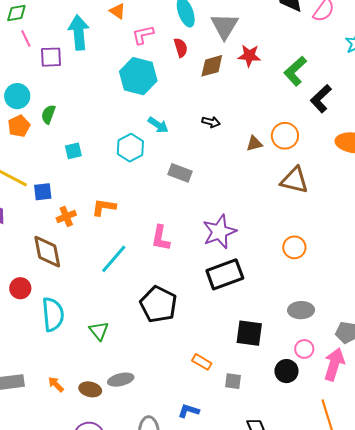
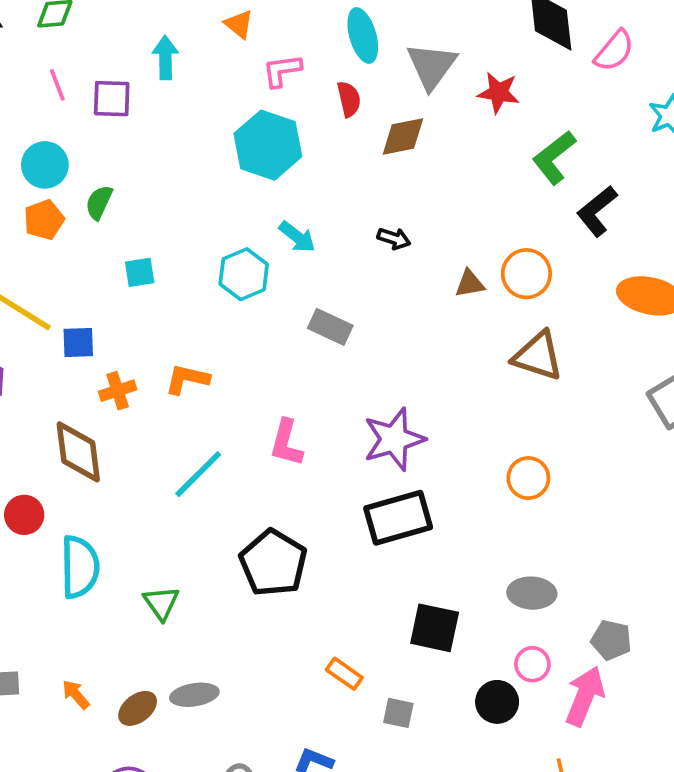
cyan arrow: (79, 32) -> (165, 58), size x0.7
pink line: (26, 38) -> (57, 85), moved
red star: (249, 56) -> (499, 93), moved
brown ellipse: (90, 389) -> (138, 708), turned -55

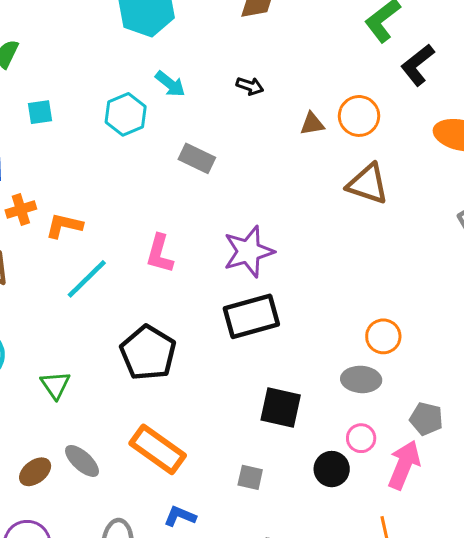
orange L-shape: (187, 379) -> (64, 226), moved
orange circle: (528, 478) -> (383, 336), moved
orange rectangle: (344, 674) -> (158, 449), moved, size x1.8
gray ellipse: (194, 695) -> (82, 461), turned 51

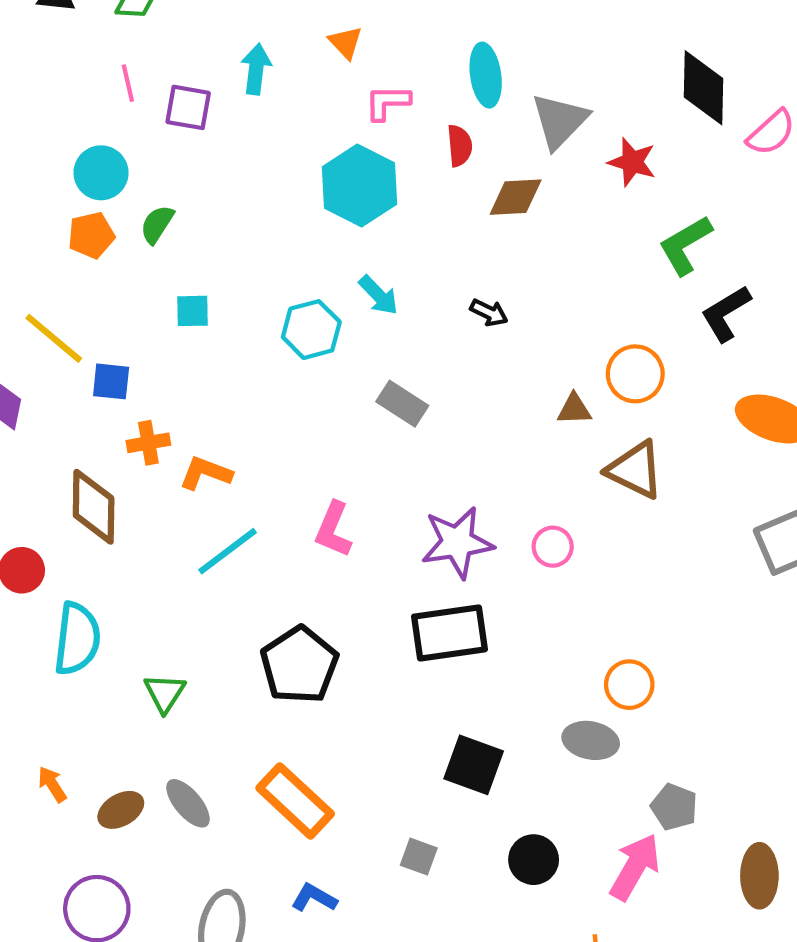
brown triangle: (312, 124) -> (574, 409), moved
pink circle: (361, 438) -> (553, 547), moved

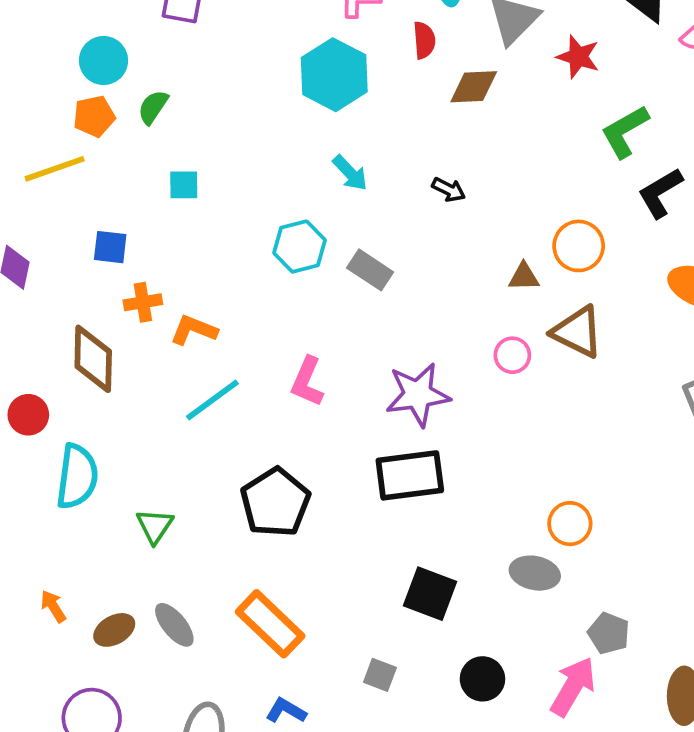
cyan hexagon: (311, 330) -> (299, 247), moved
yellow line: (54, 338) -> (55, 169), moved, turned -60
pink circle: (553, 547) -> (512, 355), moved

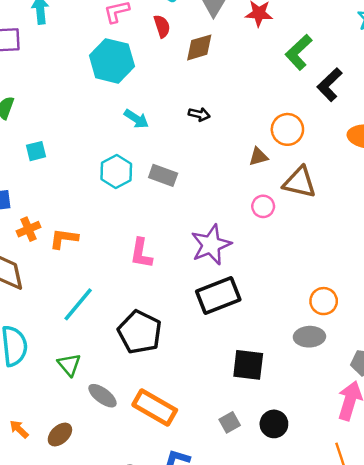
cyan line: (212, 400) -> (78, 304), moved
gray ellipse: (174, 625) -> (102, 396), moved
gray square: (380, 675) -> (230, 422), turned -36
black circle: (482, 679) -> (274, 424), moved

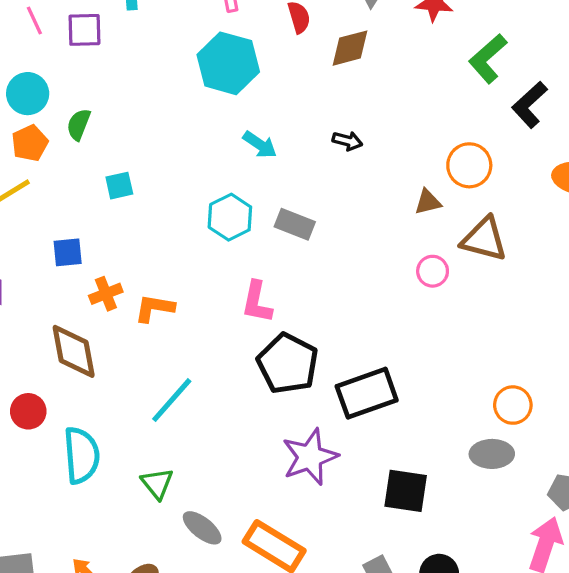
purple star: (211, 245) -> (310, 457), moved
pink L-shape: (141, 253) -> (257, 302), moved
black pentagon: (140, 332) -> (288, 364), moved

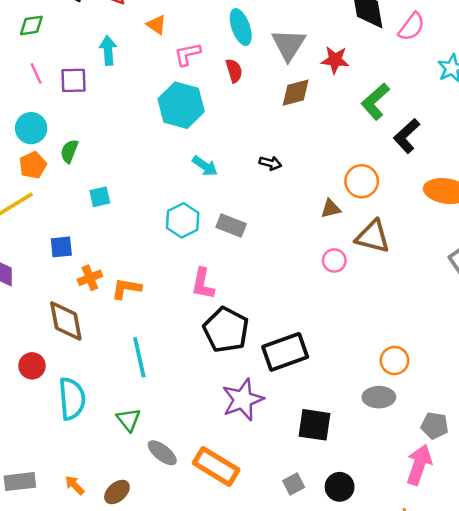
brown diamond: (350, 48) -> (296, 93), moved
cyan line: (172, 400) -> (139, 357), turned -54

